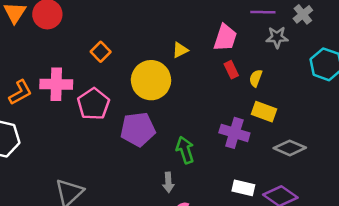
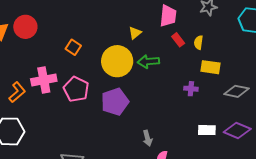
purple cross: (234, 133) -> (191, 89), size x0.6
green arrow: (185, 150) -> (148, 62), moved, turned -65

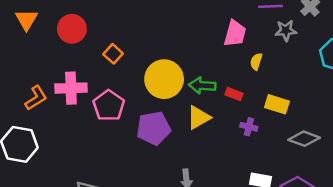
red circle: (25, 27) -> (72, 29), moved
yellow triangle: (135, 33) -> (199, 118), moved, size x1.5
red rectangle: (178, 40) -> (234, 94), moved, turned -40
yellow semicircle: (198, 42) -> (256, 62), moved

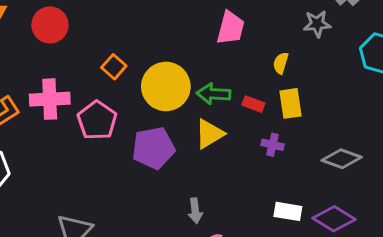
pink trapezoid: (235, 34) -> (231, 28), moved
orange square: (113, 54) -> (114, 67), moved
yellow rectangle: (277, 104) -> (291, 103), moved, turned 65

